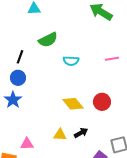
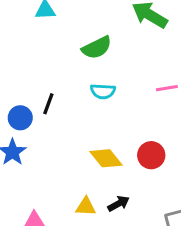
green semicircle: (48, 40) -> (97, 48), moved
black line: (20, 57) -> (48, 104), moved

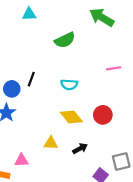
cyan semicircle: (103, 91) -> (69, 85), moved
yellow triangle: (86, 207) -> (51, 143), moved

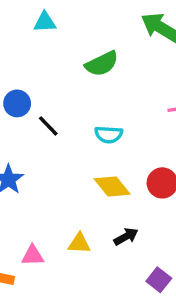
black line: (31, 79) -> (48, 126), turned -64
blue circle: (12, 89) -> (17, 103), moved
yellow triangle: (51, 143) -> (79, 243), moved

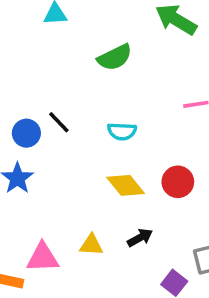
blue circle: (17, 103) -> (26, 133), moved
pink triangle: (33, 256) -> (43, 258), size x1.4

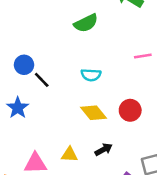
black line: (59, 122) -> (42, 80), moved
blue circle: (26, 133) -> (24, 65), moved

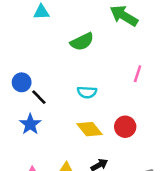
pink line: (143, 56) -> (138, 74), turned -63
blue star: (18, 108) -> (30, 124), moved

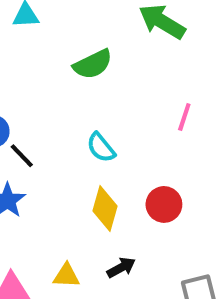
cyan semicircle: (87, 92) -> (101, 148), turned 48
yellow diamond: (89, 129) -> (105, 209), turned 55

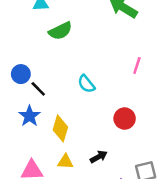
green semicircle: (93, 64) -> (60, 31), moved
yellow diamond: (105, 209) -> (60, 128), moved

